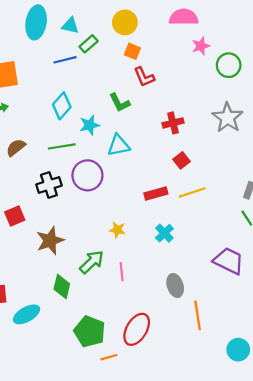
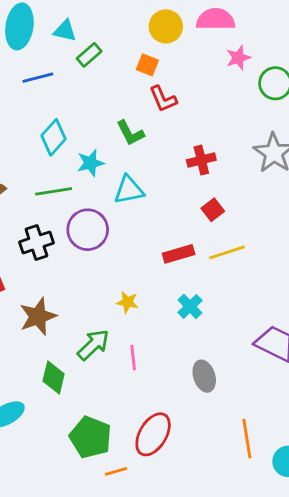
yellow circle: (125, 22) -> (166, 26), moved
blue line: (65, 60) -> (38, 78), moved
orange line: (198, 315) -> (247, 439), moved

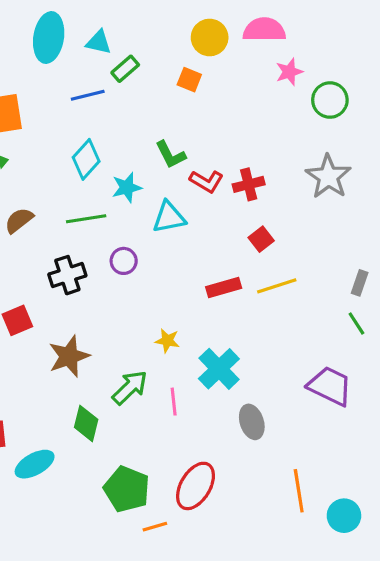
blue line: (38, 78) -> (88, 95), moved
red L-shape: (163, 99) -> (206, 181), moved, turned -36
purple circle: (88, 230) -> (124, 261), size x0.6
cyan cross: (190, 306) -> (219, 369), moved, size x1.5

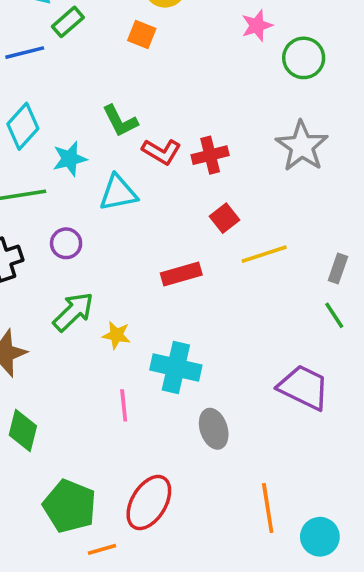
yellow line: (277, 286) -> (264, 254), moved
cyan cross: (219, 369) -> (176, 368), turned -33
green arrow: (130, 388) -> (73, 312), moved

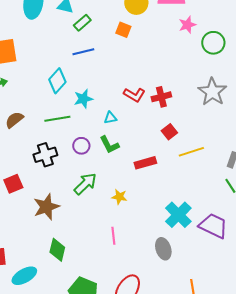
blue line: (25, 53) -> (83, 52), moved
green L-shape: (120, 121) -> (109, 145), moved
cyan triangle: (118, 193) -> (110, 118), size x0.6
yellow star: (116, 335) -> (119, 197), moved
cyan cross: (176, 368) -> (178, 215), moved, turned 32

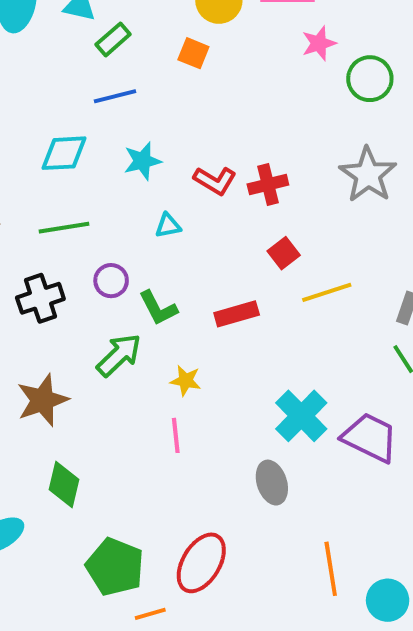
cyan diamond: (57, 81) -> (64, 153), turned 45
cyan star: (83, 99) -> (142, 161), moved
green L-shape: (109, 145) -> (158, 308), moved
pink line: (113, 236) -> (176, 435), moved

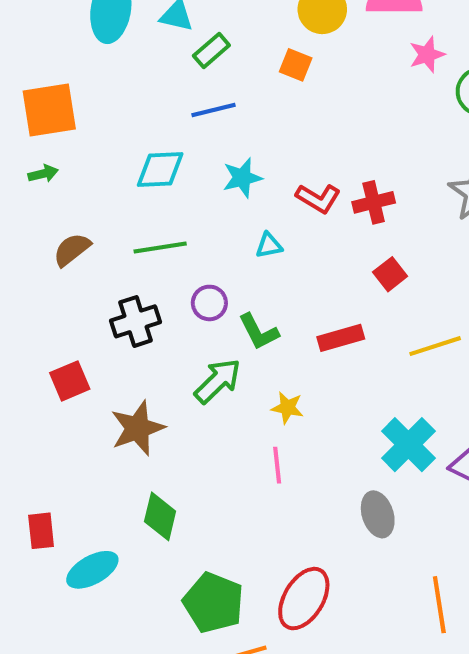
yellow line: (327, 292) -> (435, 346), moved

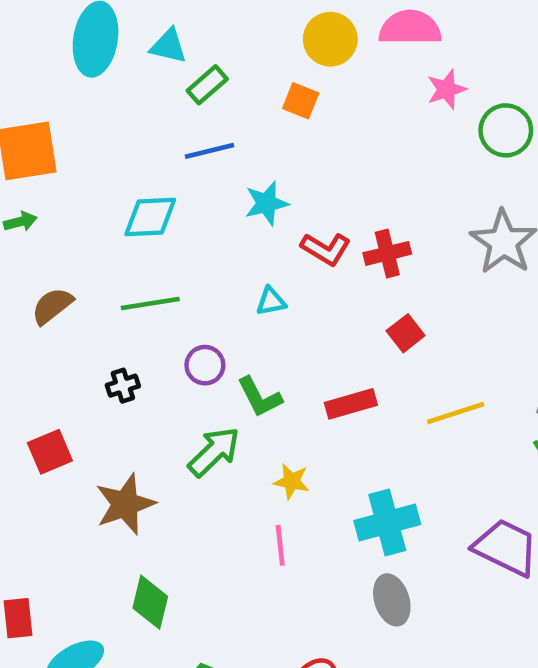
cyan star: (242, 178) -> (266, 203), moved
black cross: (135, 321) -> (123, 386), size x0.6
cyan cross: (408, 445) -> (387, 522), moved, turned 30

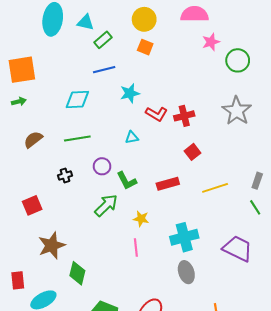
yellow circle: (330, 39) -> (144, 19), moved
brown star: (125, 504) -> (52, 245), moved

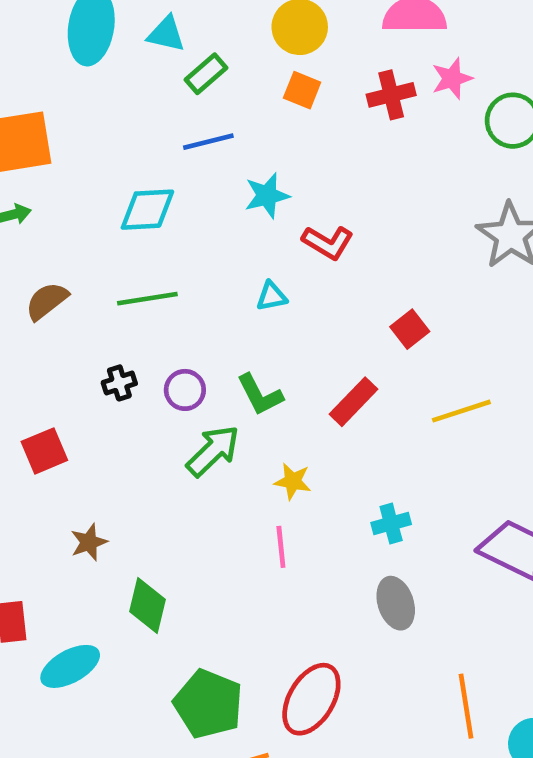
red cross: (184, 116) -> (391, 95), moved
purple circle: (102, 166) -> (185, 390), moved
red rectangle: (168, 184) -> (354, 402), turned -30
cyan cross: (184, 237) -> (391, 524), size x0.6
brown star: (52, 245) -> (89, 542), size x0.6

